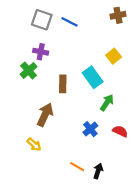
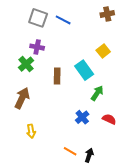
brown arrow: (45, 115) -> (22, 98), moved
yellow arrow: (34, 145) -> (31, 131), turned 40

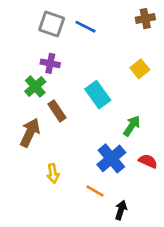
cyan rectangle: (84, 70) -> (98, 95), moved
brown rectangle: (57, 76) -> (57, 111), moved, turned -35
blue cross: (82, 117) -> (111, 158), size x1.5
yellow arrow: (31, 131) -> (53, 173), moved
orange line: (70, 151) -> (95, 191), moved

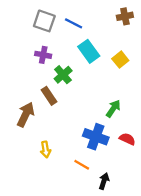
green cross: (35, 86) -> (63, 75), moved
cyan rectangle: (98, 95) -> (89, 51), moved
blue cross: (111, 158) -> (96, 137), turned -30

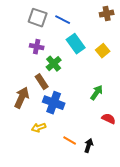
blue cross: (96, 137) -> (54, 103), moved
yellow arrow: (46, 150) -> (39, 128), turned 80
black arrow: (104, 181) -> (89, 146), moved

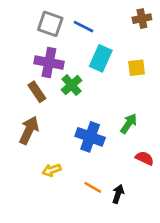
cyan rectangle: (76, 44) -> (101, 58), turned 60
purple cross: (37, 47) -> (49, 62), size x1.5
yellow square: (103, 51) -> (137, 68), turned 32
brown rectangle: (42, 82) -> (37, 92), moved
blue cross: (54, 103) -> (90, 137), moved

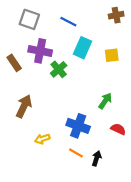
gray square: (50, 24) -> (29, 19), moved
brown rectangle: (37, 92) -> (14, 63), moved
blue cross: (90, 137) -> (78, 126), moved

